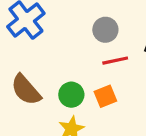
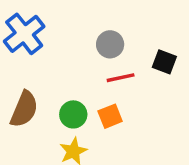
brown semicircle: (26, 90) -> (24, 109), turned -116

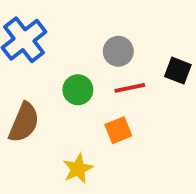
green circle: (73, 114) -> (78, 90), moved

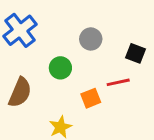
red line: (130, 88) -> (118, 82), moved

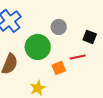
green circle: (60, 68) -> (38, 47), size x1.6

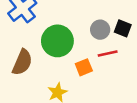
gray circle: (59, 27) -> (100, 30), moved

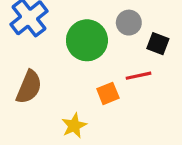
gray circle: (100, 30) -> (129, 23), moved
green circle: (57, 41) -> (87, 40), moved

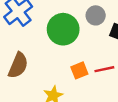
red line: (138, 76) -> (104, 69), moved

